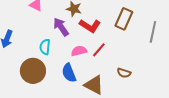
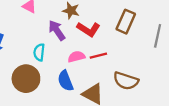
red line: (99, 50) -> (98, 56), turned 35
brown semicircle: (124, 73) -> (126, 81), size x1.6

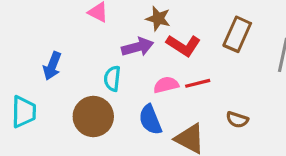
purple arrow: (57, 30) -> (138, 47), turned 110
brown semicircle: (126, 81) -> (237, 120), size x0.6

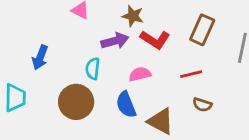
red line: (198, 83) -> (191, 74), moved

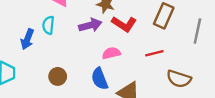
cyan semicircle: (93, 69) -> (48, 25), moved
brown circle: (76, 102) -> (58, 76), size x0.6
brown semicircle: (202, 105) -> (179, 79), moved, size x1.5

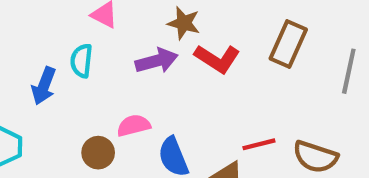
pink semicircle: (111, 53) -> (134, 125), moved
red line: (154, 53) -> (259, 144), moved

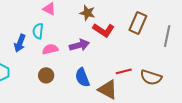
purple arrow: (157, 61) -> (79, 45), moved
pink semicircle: (134, 125) -> (50, 49), moved

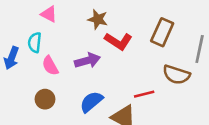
pink semicircle: (50, 49) -> (50, 66), turned -105
blue semicircle: (82, 77) -> (91, 102), turned 72
brown semicircle: (151, 77) -> (176, 75), moved

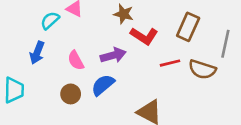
cyan semicircle: (35, 42) -> (50, 20), moved, turned 42
red line: (144, 94) -> (170, 63), moved
blue semicircle: (91, 102) -> (103, 85), moved

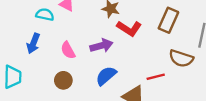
cyan semicircle: (50, 20) -> (45, 14), turned 54
red line: (170, 63) -> (156, 77), moved
blue semicircle: (103, 85) -> (106, 76), moved

